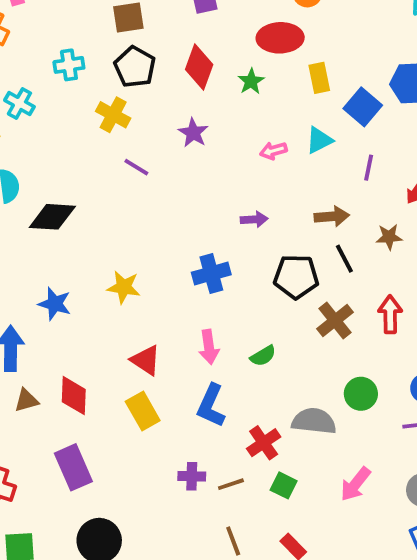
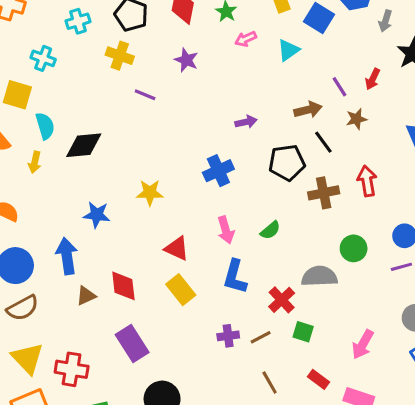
pink arrow: (273, 151) -> (246, 39), moved
purple line: (369, 168) -> (340, 87), moved, turned -35
brown cross: (335, 320) -> (324, 193), turned 36
pink arrow: (356, 484) -> (363, 344), moved

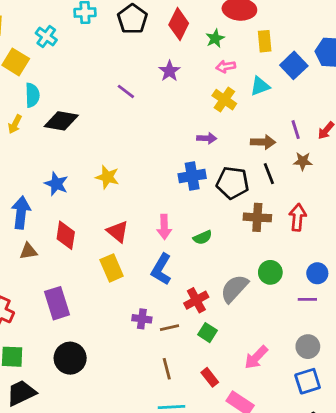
yellow cross: (120, 56) -> (224, 100), moved
blue cross: (218, 171) -> (192, 176), moved
gray semicircle: (319, 276) -> (234, 289), turned -60
red diamond: (123, 286) -> (66, 235), moved

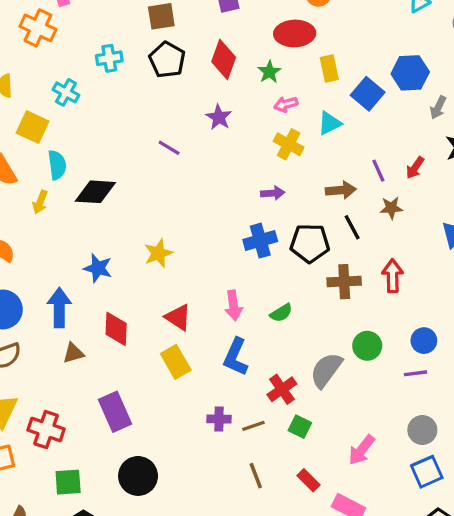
yellow star: (107, 177) -> (158, 253), turned -30

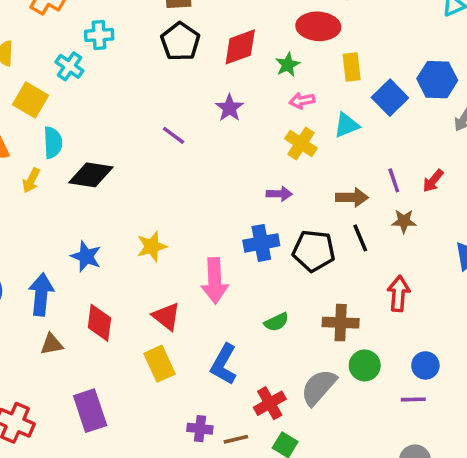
cyan cross: (109, 58) -> (99, 35), moved
red diamond: (224, 59) -> (240, 47), turned 45
brown cross: (344, 282) -> (341, 323), moved
pink arrow: (233, 305) -> (215, 281), moved, size x1.4

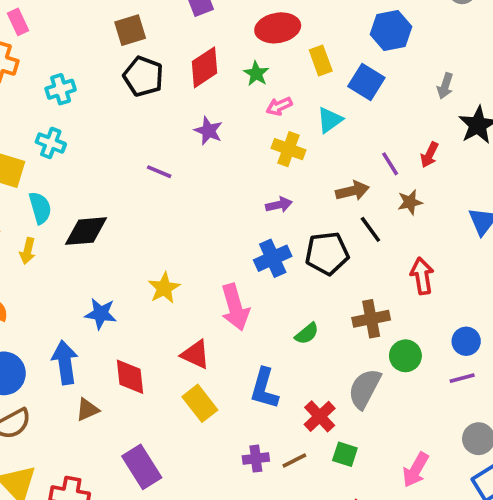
cyan cross: (69, 66) -> (51, 143), moved
blue hexagon: (437, 80) -> (391, 31), moved

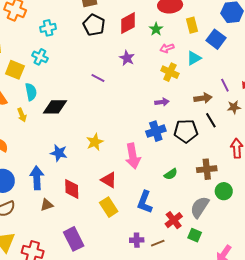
yellow arrow: (28, 251) -> (22, 115), turned -40
green square: (345, 454) -> (195, 235), moved

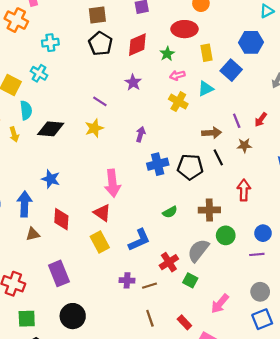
purple arrow: (162, 102) -> (141, 134), moved, turned -72
yellow star: (95, 142) -> (94, 128), moved
pink arrow: (133, 156) -> (112, 183), moved
blue L-shape: (145, 202) -> (139, 240), turned -140

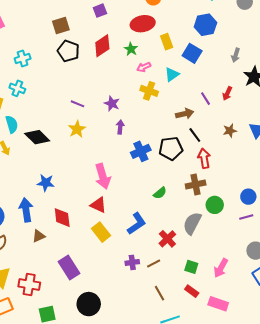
purple star: (133, 82) -> (112, 104), moved
black diamond: (51, 129) -> (37, 137), turned 50
brown star: (244, 145) -> (230, 131), moved
red arrow: (244, 190) -> (204, 158), moved
green square: (190, 280) -> (191, 267), moved

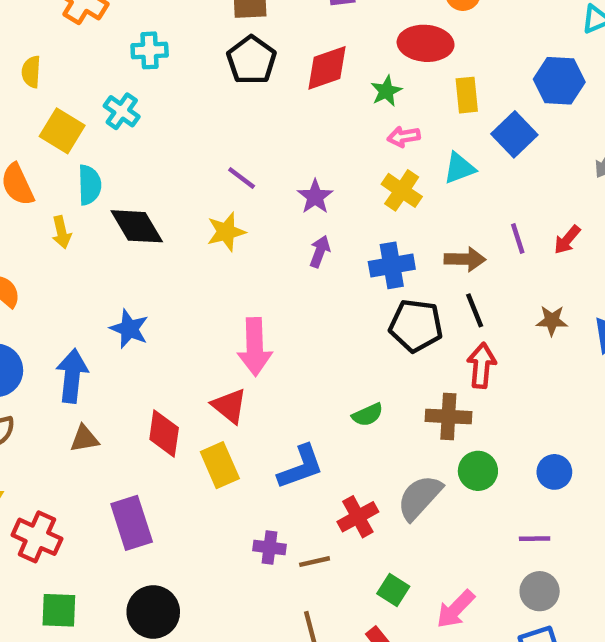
blue cross: (141, 151) -> (392, 265), moved
purple line: (246, 217) -> (535, 539), moved
red diamond: (62, 218) -> (164, 434), moved

